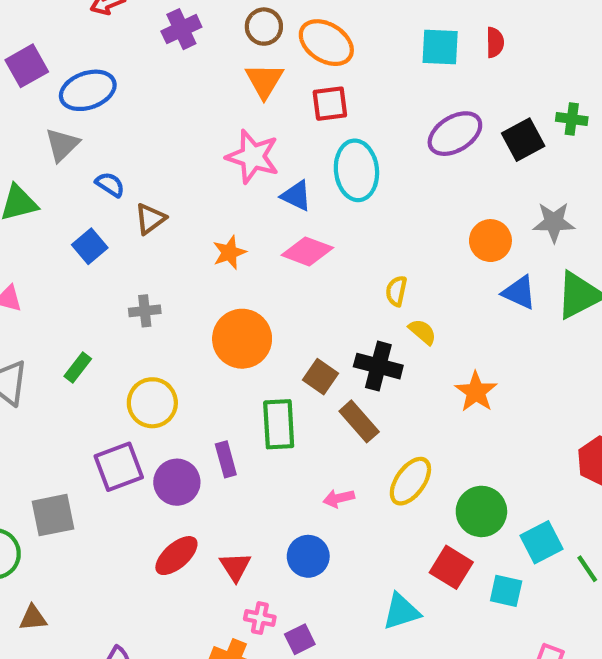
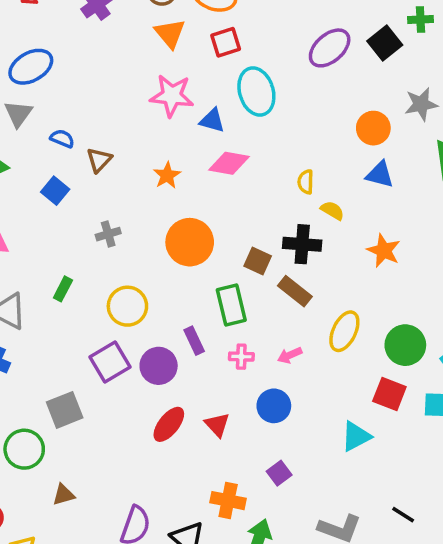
blue triangle: (519, 293) -> (380, 175), moved
pink cross: (260, 618) -> (241, 357), moved

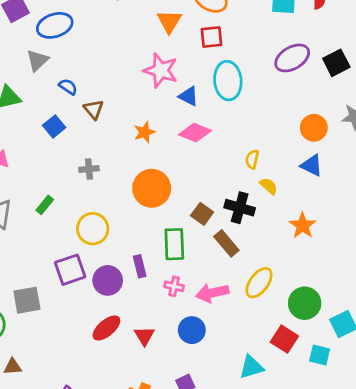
brown triangle: (99, 160) -> (94, 109), turned -35
pink arrow: (290, 355) -> (212, 293), size x1.6

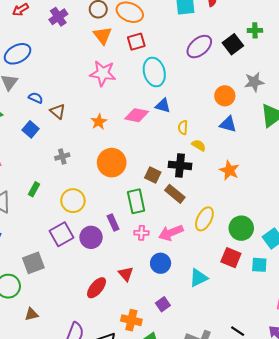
blue triangle: (189, 96) -> (163, 106), moved
red ellipse: (106, 328) -> (97, 288), moved
cyan triangle: (251, 367) -> (198, 278), moved

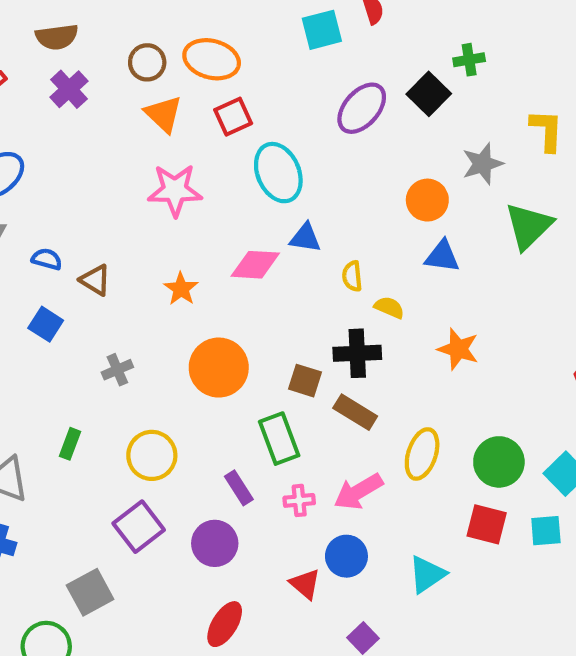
purple circle: (91, 237) -> (215, 543), moved
red triangle: (126, 274) -> (305, 584), moved

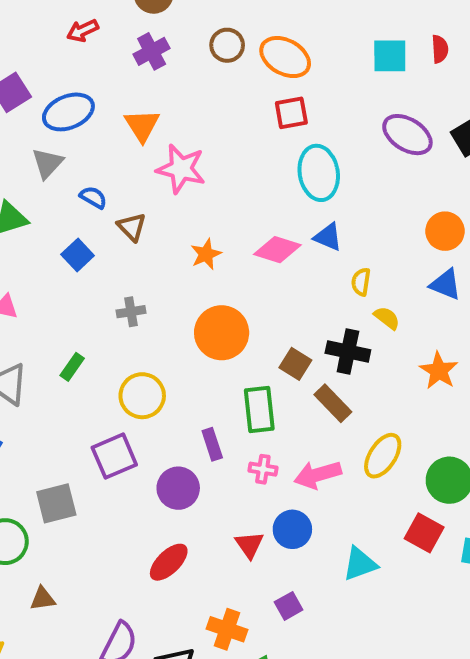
purple ellipse: (362, 108) -> (407, 135), turned 66
orange triangle: (164, 114) -> (142, 125), moved
pink star: (175, 190) -> (181, 169), moved

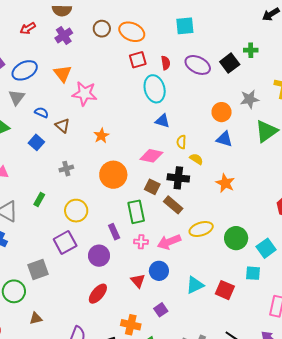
red semicircle: (440, 49) -> (166, 63), moved
pink diamond: (277, 250) -> (151, 156), moved
yellow ellipse: (383, 456) -> (201, 229), turned 45
red square: (424, 533) -> (225, 290), moved

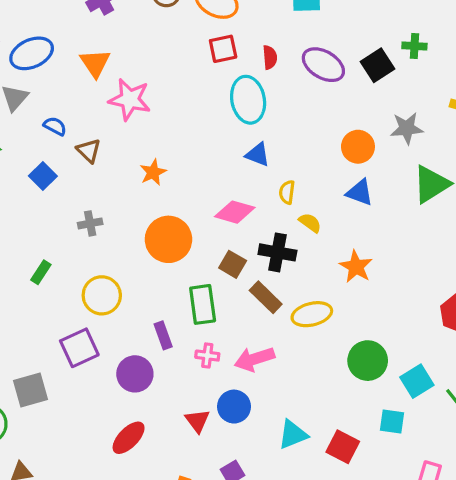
yellow ellipse: (201, 229) -> (312, 314), moved

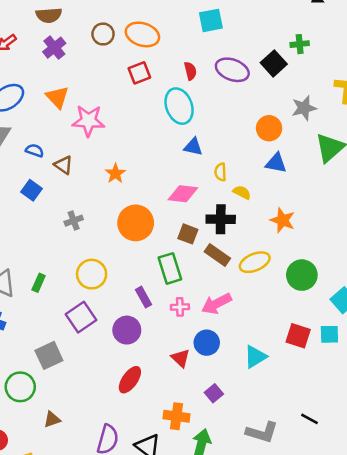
red square: (223, 49) -> (139, 73), moved
green rectangle: (41, 272) -> (39, 283), moved
green circle: (368, 361) -> (302, 275), moved
red square: (343, 447) -> (298, 336), moved

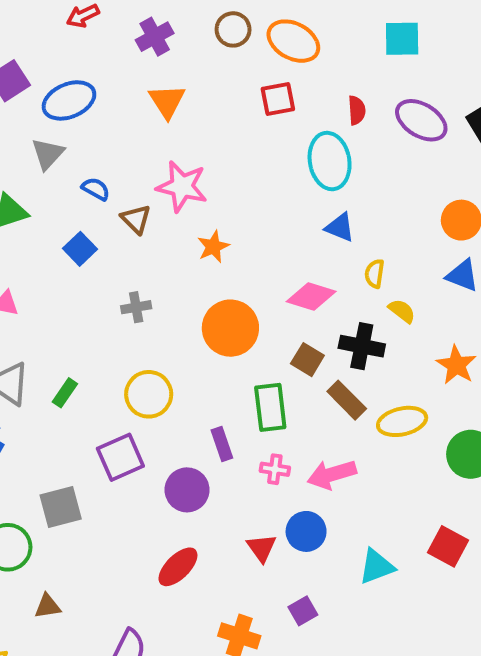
orange triangle: (57, 97) -> (167, 101), moved
pink star: (88, 121) -> (182, 186), moved

